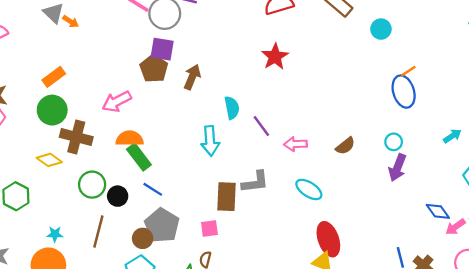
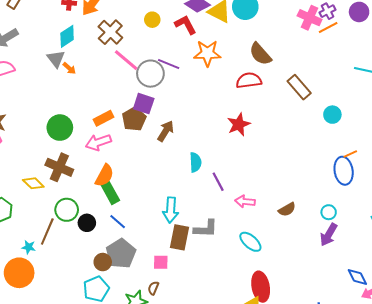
orange rectangle: (54, 77) -> (104, 118), moved
green circle: (52, 110) -> (60, 128), moved
orange semicircle: (130, 139) -> (104, 175), turned 110
cyan arrow: (210, 141) -> (171, 210), moved
brown line: (98, 232) -> (47, 231), moved

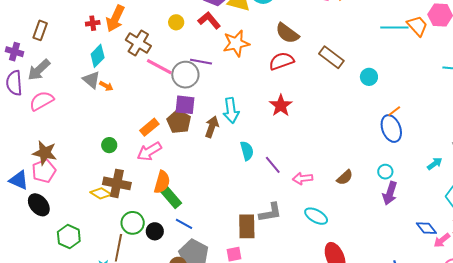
green circle: (60, 128) -> (109, 145), size x0.6
yellow diamond: (33, 183) -> (101, 193), moved
cyan arrow: (171, 210) -> (231, 110), moved

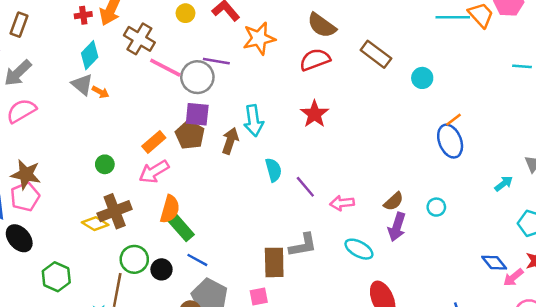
cyan circle: (385, 172) -> (436, 207), moved
brown cross: (117, 183) -> (115, 211), turned -32
purple arrow: (390, 193) -> (397, 227), moved

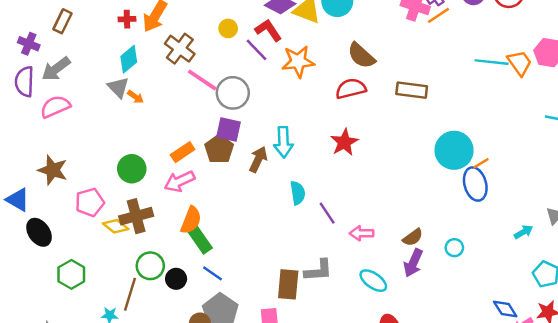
brown rectangle: (376, 54) -> (412, 90), turned -36
purple line: (216, 61) -> (256, 50), moved, turned 30
cyan circle: (422, 78) -> (454, 150), moved, size x1.8
green circle: (105, 164) -> (132, 169), size x1.5
pink pentagon: (25, 197) -> (90, 202), moved

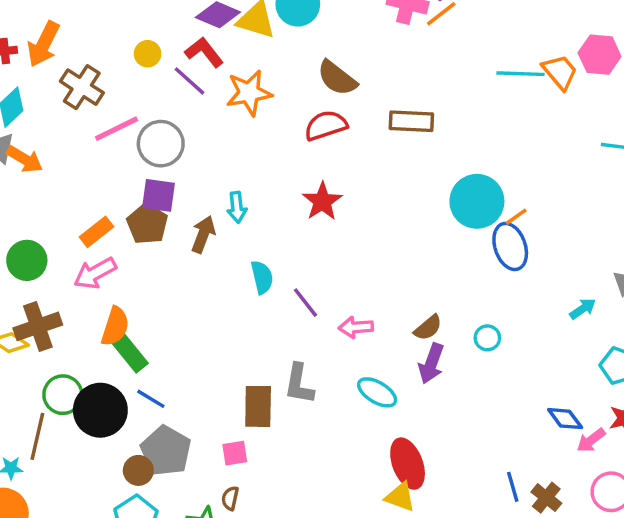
pink line: (202, 80) -> (116, 129), turned -56
orange arrow: (135, 97) -> (25, 159), size x1.5
cyan arrow: (283, 142) -> (237, 207), size x0.7
gray L-shape: (318, 270) -> (299, 384), turned 108
black circle: (176, 279) -> (100, 410), size x1.8

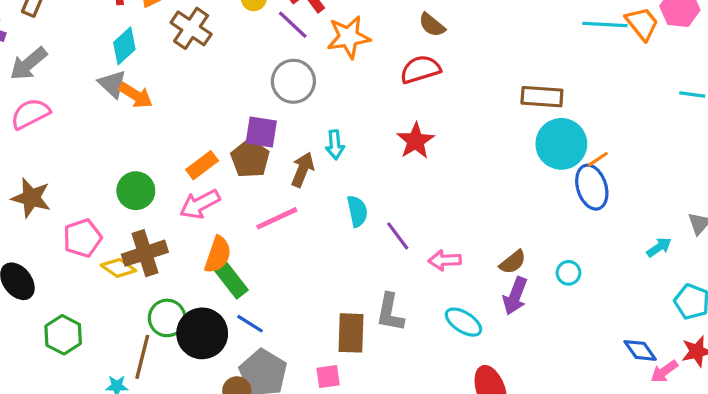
brown semicircle: (337, 78) -> (432, 25), size x0.7
brown rectangle: (411, 121) -> (542, 97), moved
pink line: (116, 129) -> (277, 218), moved
gray circle: (161, 144) -> (293, 81), moved

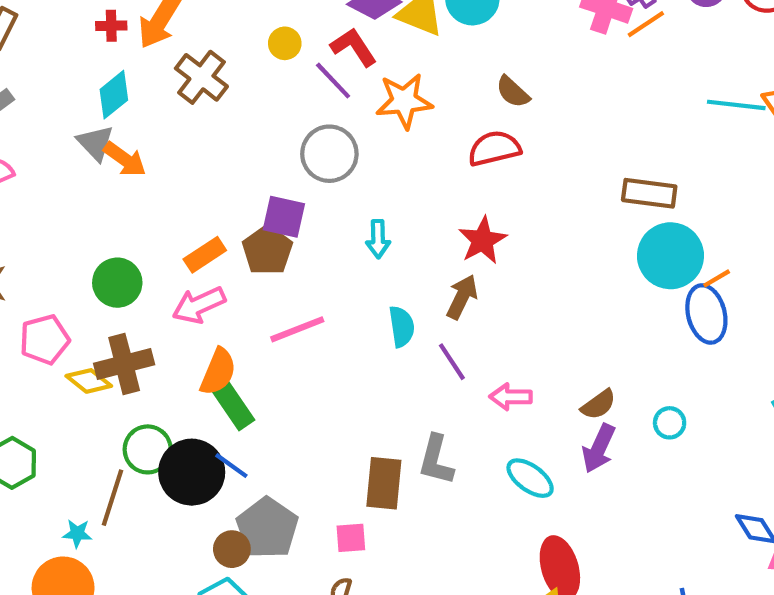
brown arrow: (303, 170) -> (462, 297), moved
blue line: (250, 324) -> (231, 466), moved

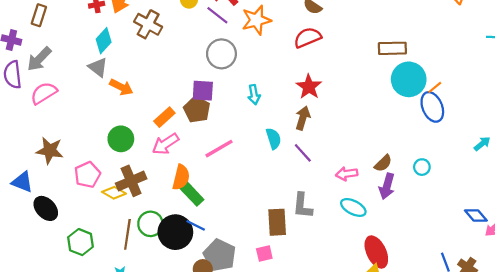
orange arrow: (125, 159) -> (121, 87), moved
pink arrow: (511, 397) -> (347, 174), moved
brown line: (113, 498) -> (127, 234), moved

